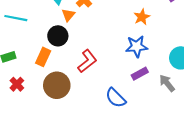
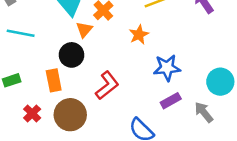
orange star: (142, 17) -> (139, 35), moved
orange rectangle: (43, 57) -> (54, 80), turned -36
red cross: (17, 84) -> (32, 113), moved

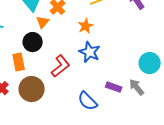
blue star: (167, 68) -> (90, 52), moved, turned 30
purple rectangle: (171, 101) -> (114, 87), moved, turned 49

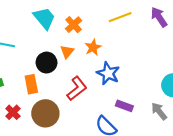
orange triangle: (43, 22) -> (67, 52), moved
orange star: (86, 26) -> (93, 47), moved
purple rectangle: (114, 87) -> (124, 106), moved

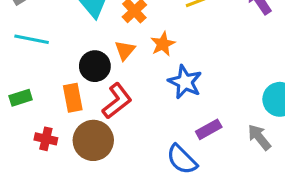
red L-shape: (77, 88) -> (117, 101), moved
purple rectangle: (124, 106) -> (209, 129), turned -49
red cross: (13, 112) -> (46, 139), turned -32

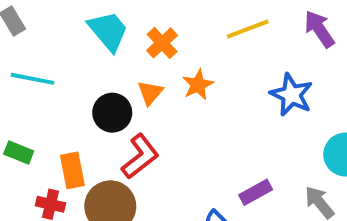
blue star: (185, 82) -> (292, 95), moved
green rectangle: (21, 98) -> (19, 152), turned 40
orange rectangle: (73, 98) -> (72, 170), moved

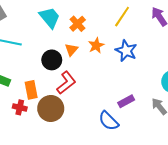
yellow line: (248, 29) -> (122, 17), turned -35
blue star: (292, 95) -> (126, 51), moved

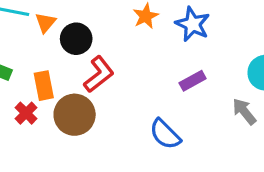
orange triangle: (71, 50) -> (45, 23), moved
purple rectangle: (126, 101) -> (193, 81), moved
red cross: (20, 107) -> (26, 113), turned 32

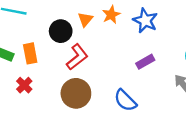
orange triangle: (45, 23) -> (85, 19), moved
orange rectangle: (44, 86) -> (30, 53), moved
brown circle: (75, 115) -> (76, 93), moved

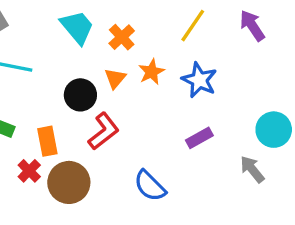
orange rectangle: (30, 53) -> (47, 141), moved
brown circle: (76, 93) -> (69, 182), moved
blue semicircle: (125, 100) -> (150, 186), moved

